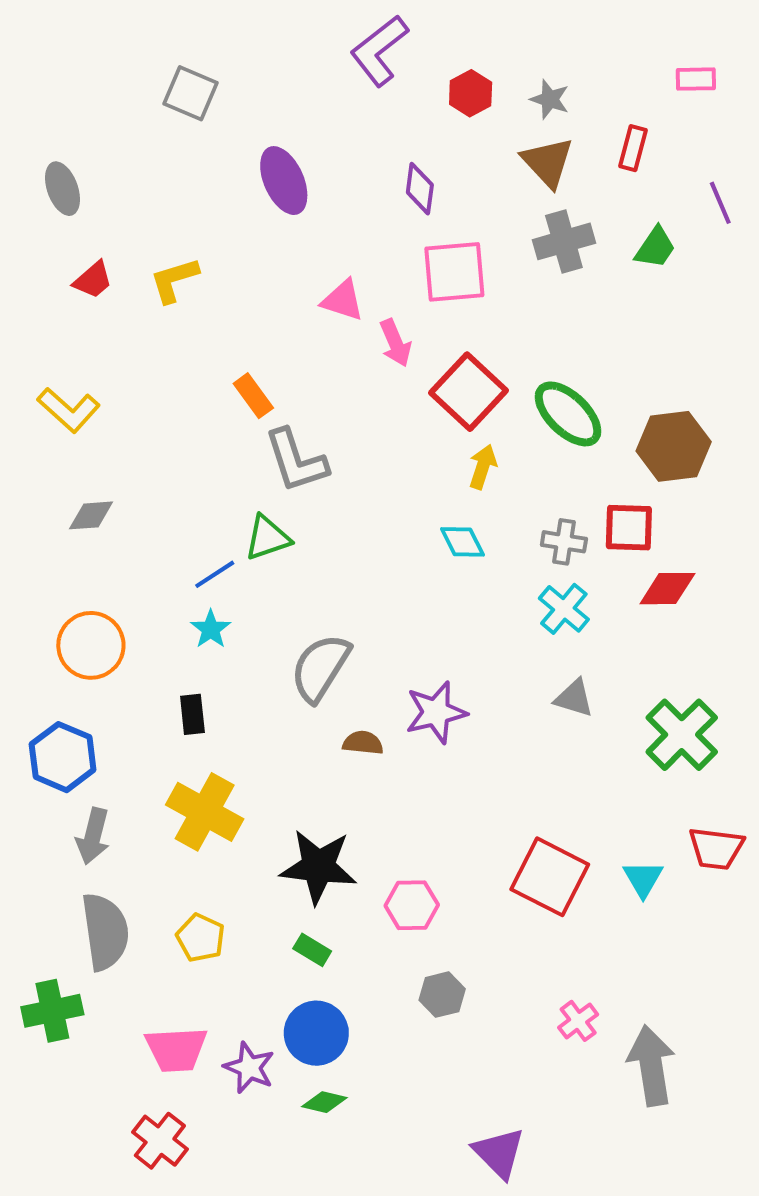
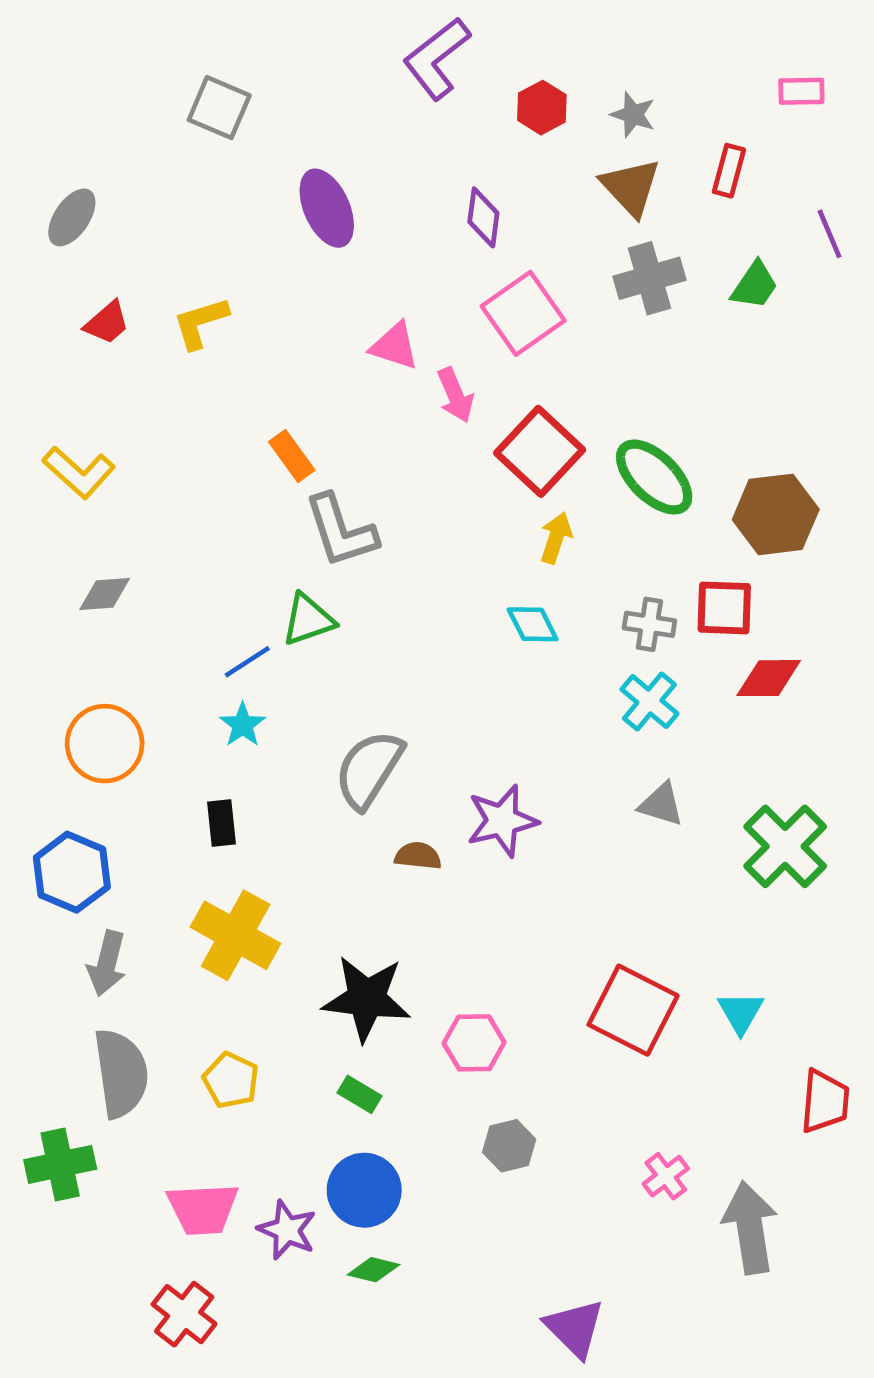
gray ellipse: (63, 189) -> (72, 217), turned 54
pink square: (454, 272) -> (523, 313), turned -30
red trapezoid: (716, 848) -> (825, 1101), moved, turned -92

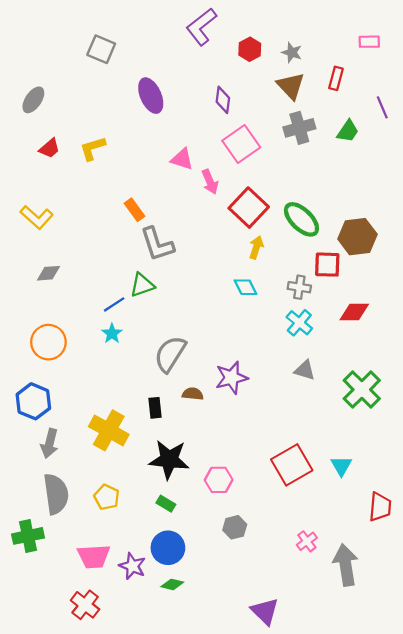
red square: (724, 608) -> (327, 265), moved
black rectangle: (222, 823) -> (155, 408), moved
red square: (633, 1010) -> (292, 465), turned 33

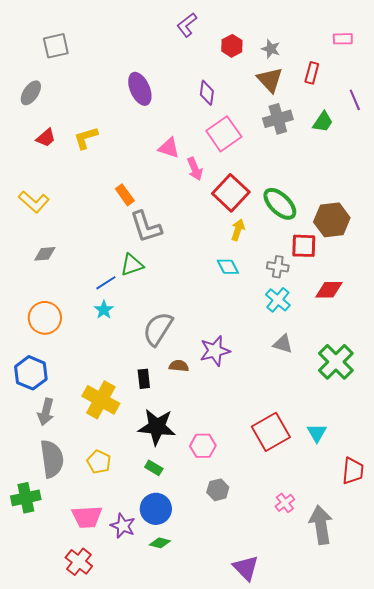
purple L-shape: (201, 27) -> (187, 25), size x0.7
gray square: (101, 49) -> (56, 46), moved, turned -36

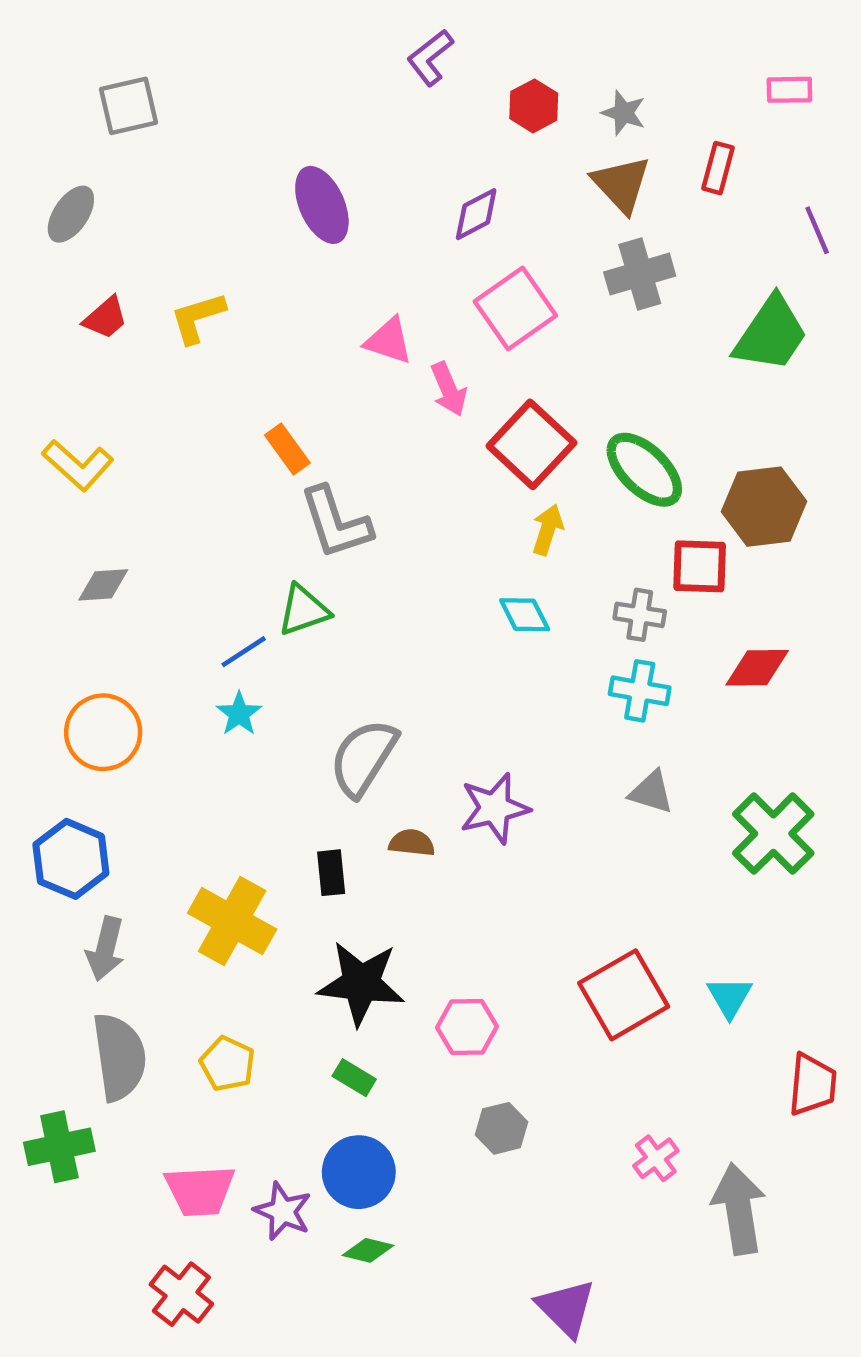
purple diamond: (207, 93) -> (476, 214), turned 55
green trapezoid: (323, 122) -> (771, 334), moved, size x1.6
cyan cross: (278, 300) -> (640, 691), turned -30

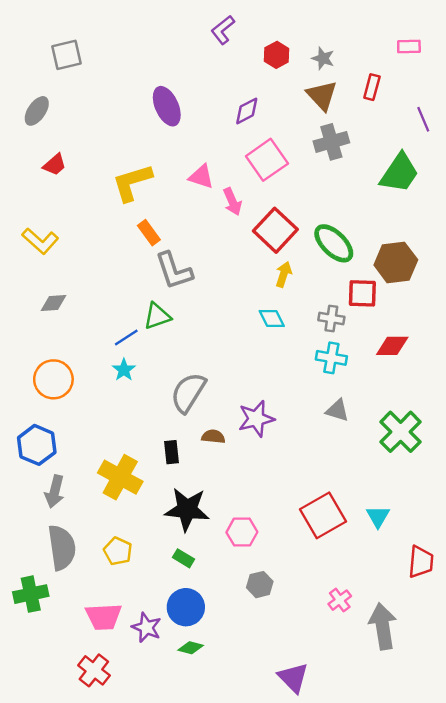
yellow L-shape: (198, 318) -> (132, 183), moved, size x1.4

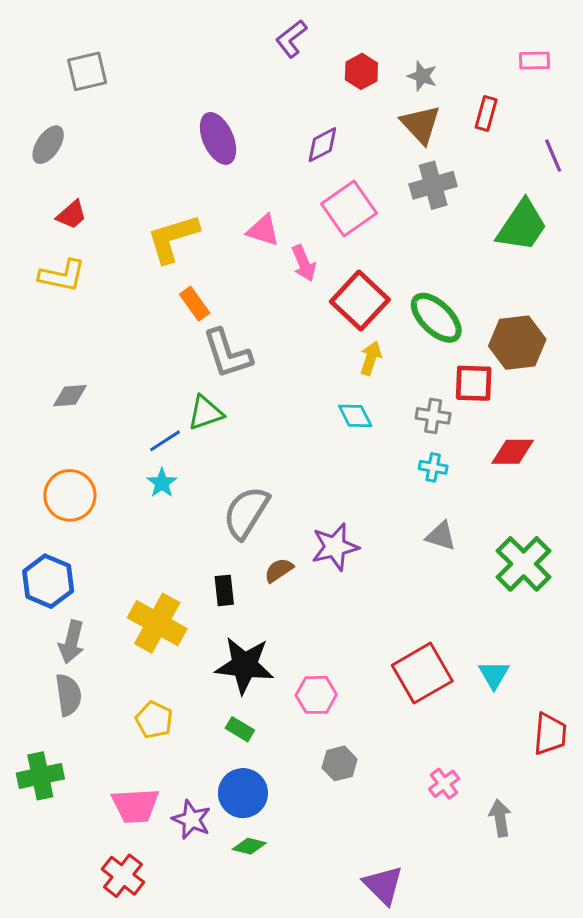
yellow L-shape: (40, 241) -> (62, 276), moved, turned -30
cyan cross: (331, 358) -> (433, 467), size x0.7
brown semicircle: (213, 437) -> (279, 570), turned -40
gray semicircle: (62, 548) -> (68, 695), moved, size x0.7
gray arrow: (383, 626) -> (500, 818), size x0.6

